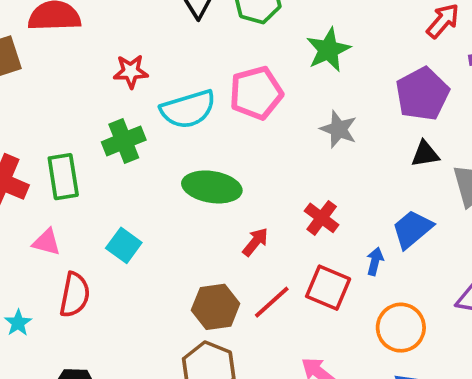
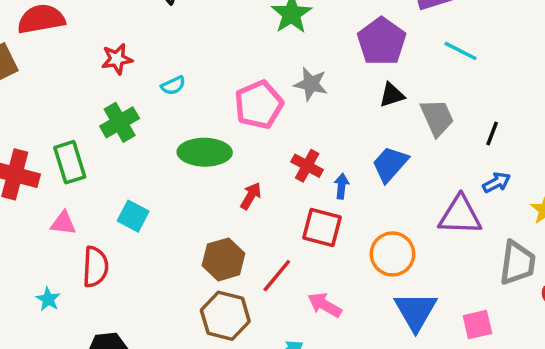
pink pentagon: (256, 93) -> (259, 105), moved
cyan semicircle: (188, 109) -> (173, 85), size x0.5
blue arrow: (375, 261) -> (342, 186), moved
red line: (272, 302) -> (277, 276), moved

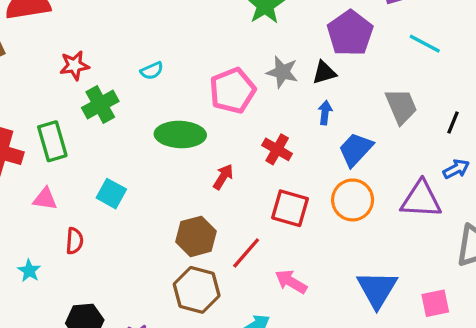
red star: (117, 59) -> (74, 65), moved
black triangle: (392, 95) -> (324, 73), moved
blue arrow: (342, 186) -> (325, 113), moved
orange circle: (392, 254) -> (353, 200), moved
red semicircle: (95, 267) -> (74, 241), size x0.7

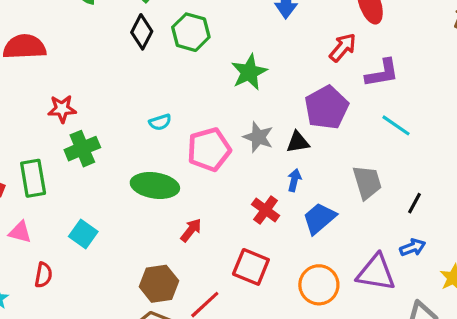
cyan semicircle: (152, 71) -> (160, 122), moved
red cross: (277, 149) -> (266, 210), moved
orange circle: (353, 200) -> (319, 285), moved

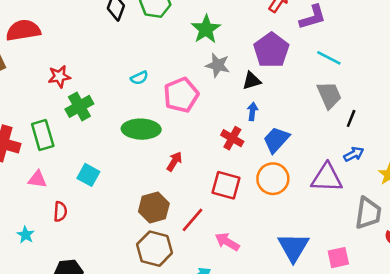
gray star: (258, 137) -> (218, 65), moved
gray trapezoid: (367, 182) -> (329, 95), moved
orange circle: (319, 285) -> (273, 179), moved

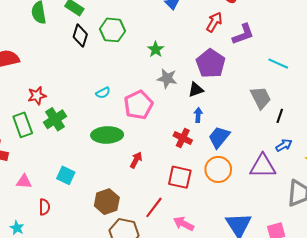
green star: (206, 29) -> (156, 49), size x0.7
cyan line: (329, 58) -> (278, 64), moved
green rectangle: (43, 135) -> (23, 125), moved
brown hexagon: (154, 207) -> (107, 202), moved

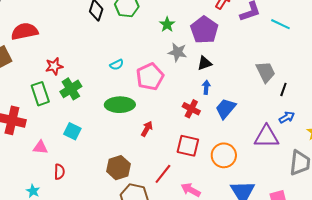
purple pentagon: (211, 63) -> (204, 30), moved
cyan line: (278, 64) -> (280, 24), moved
orange circle: (218, 169) -> (224, 155), moved
cyan square: (66, 175) -> (72, 131), moved

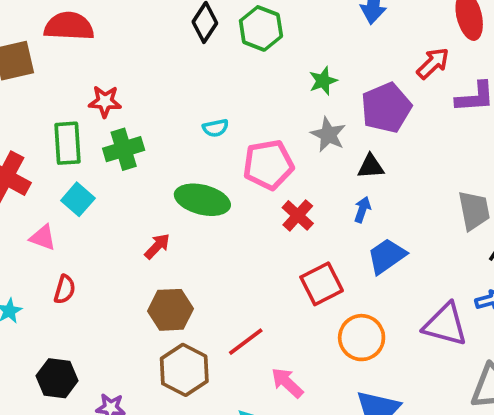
red cross: (191, 109) -> (298, 215), moved
red arrow: (147, 129) -> (157, 246), moved
cyan square: (72, 131) -> (78, 199), moved
red square: (188, 146) -> (322, 284), moved, turned 35

